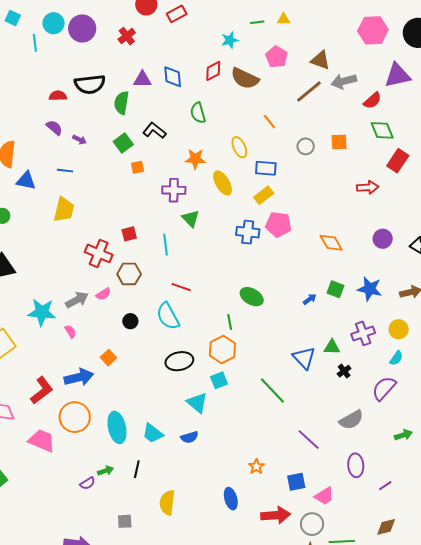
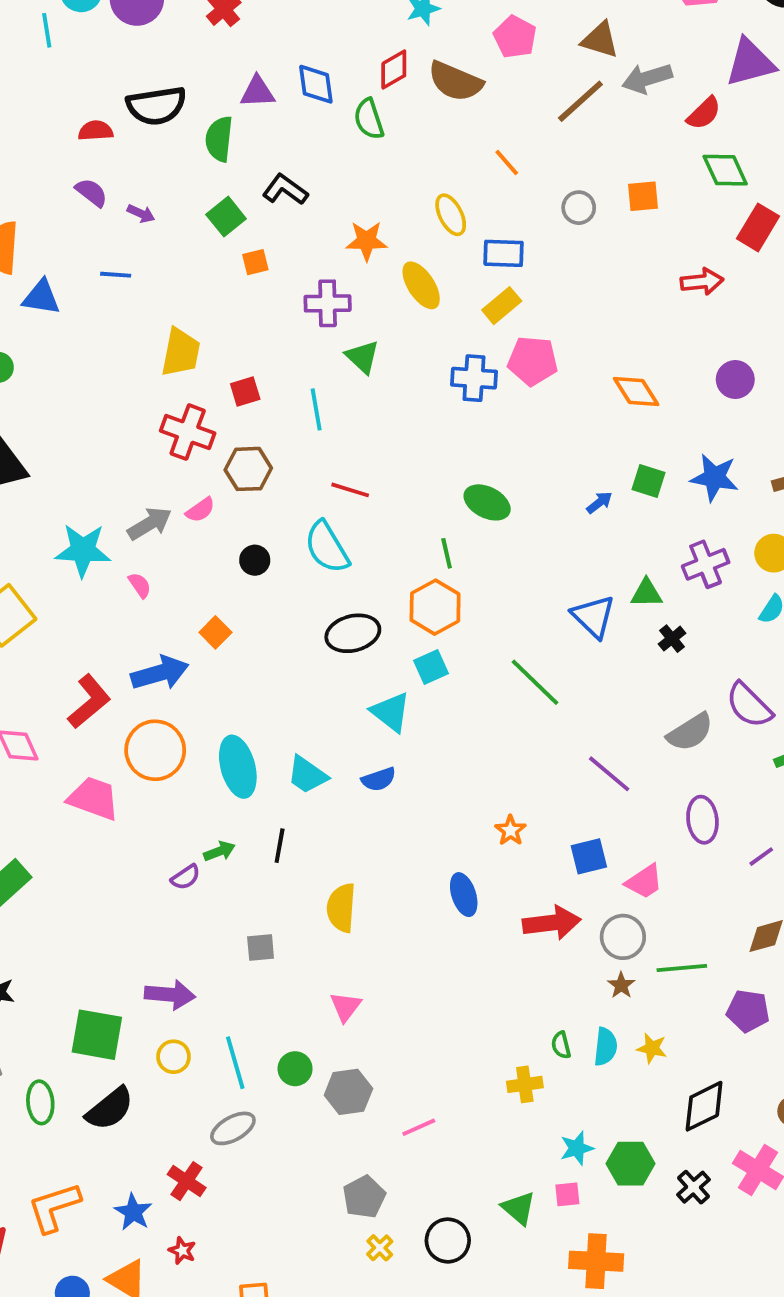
green semicircle: (198, 113) -> (369, 119), moved
yellow trapezoid: (64, 210) -> (181, 352), moved
purple semicircle: (384, 388) -> (749, 705), moved, turned -84

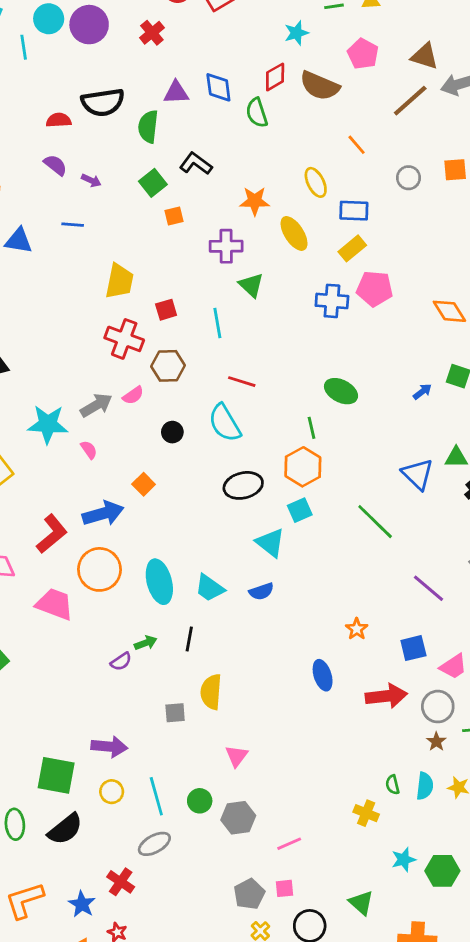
yellow semicircle: (341, 908) -> (211, 692), moved
yellow cross: (525, 1084) -> (366, 813), turned 30
pink square: (567, 1194) -> (285, 888), moved

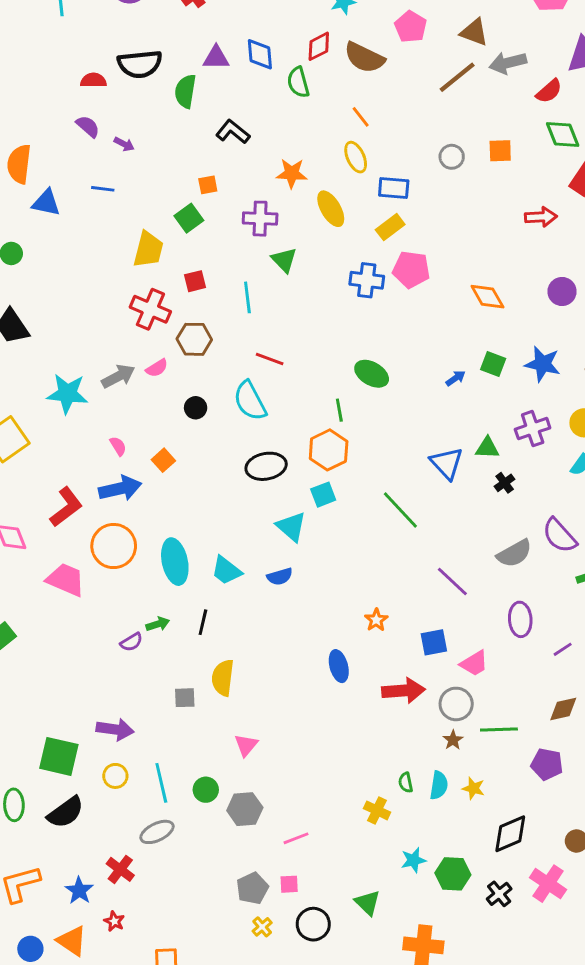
orange line: (357, 145) -> (361, 117), moved
green square: (153, 183) -> (189, 218), moved
pink semicircle: (89, 450) -> (118, 446), moved

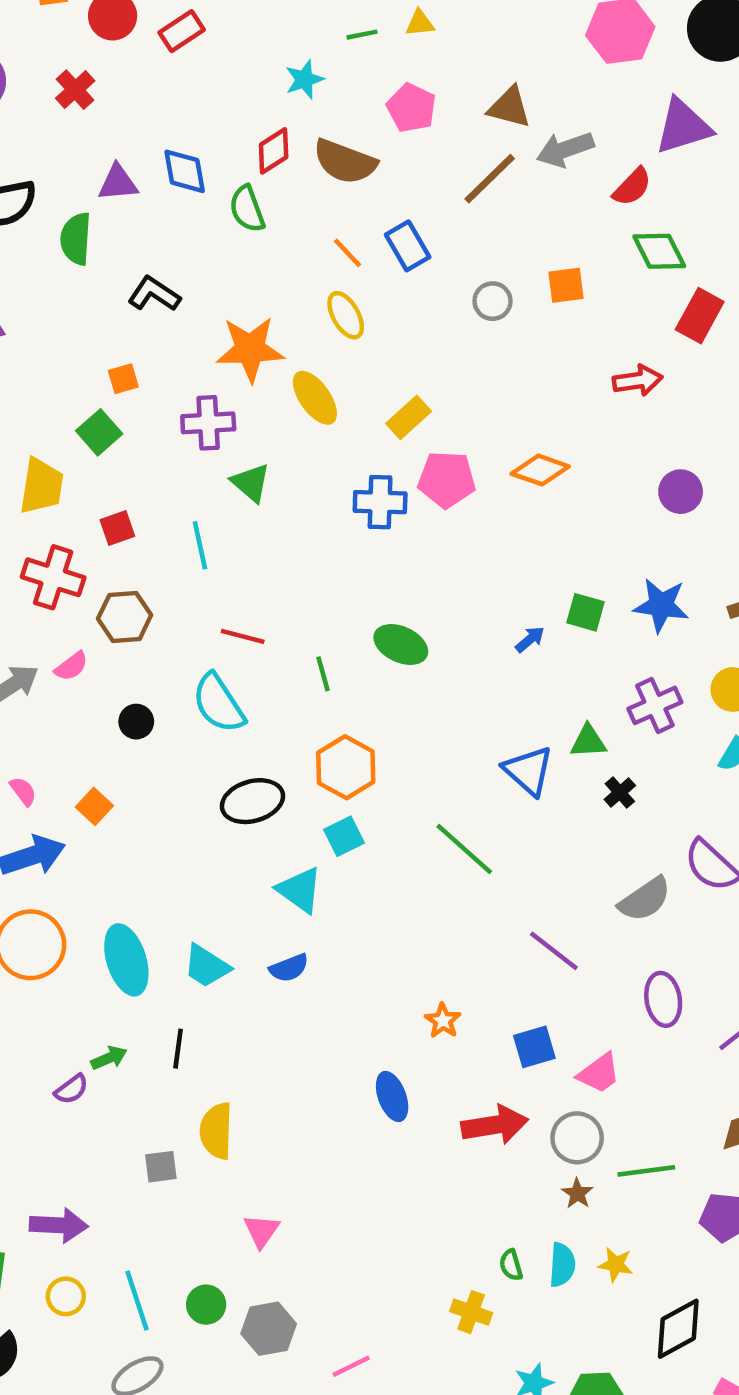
orange star: (292, 173) -> (250, 349), size x1.4
blue rectangle: (394, 188) -> (408, 246), moved, turned 60
orange diamond: (487, 297) -> (540, 470), moved, turned -36
green line: (339, 410) -> (323, 674), moved

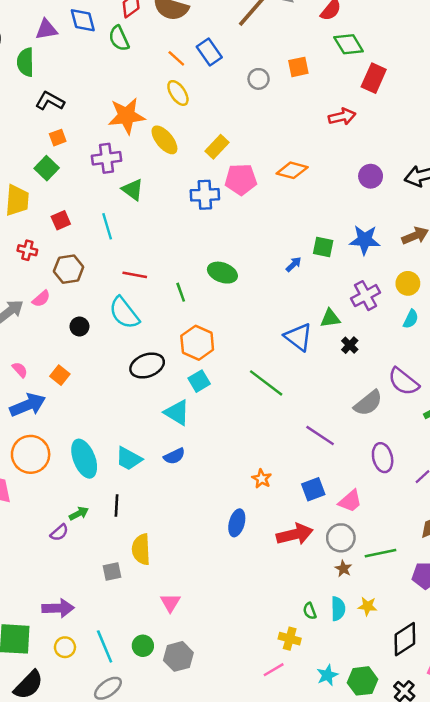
black L-shape: (154, 294) -> (50, 101), moved
red cross: (53, 577) -> (27, 250), size x0.6
blue ellipse: (392, 1097) -> (237, 523), turned 40
pink line: (351, 1366) -> (274, 670), moved

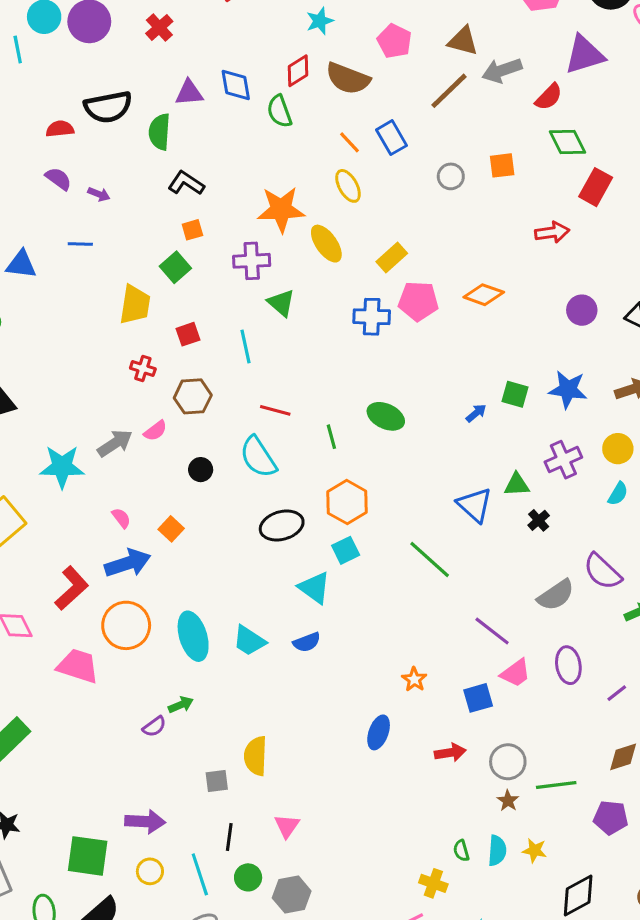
pink trapezoid: (350, 501) -> (515, 673), moved
black line: (116, 505) -> (229, 837), moved
red arrow: (295, 534) -> (450, 753), size x0.7

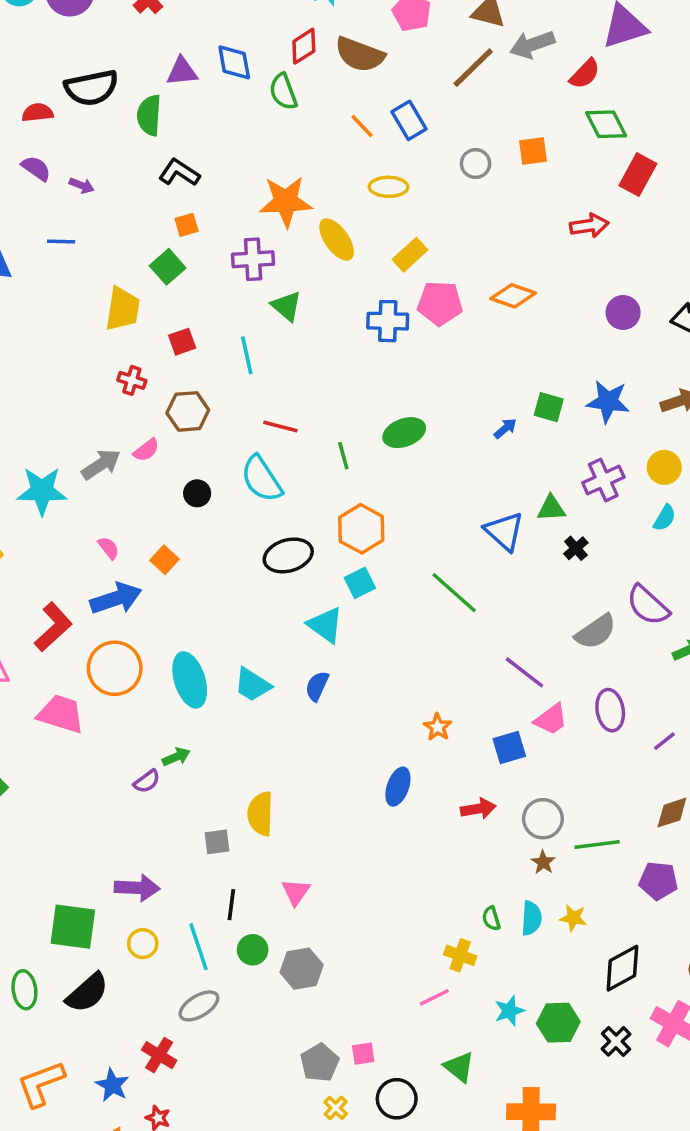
yellow ellipse: (348, 186) -> (389, 187), moved, turned -60
green ellipse: (386, 416) -> (404, 433), turned -45
blue semicircle: (307, 642) -> (317, 686), turned 136

